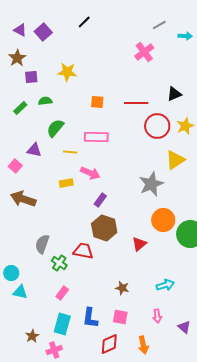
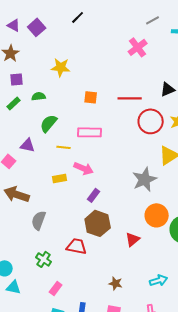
purple square: (31, 77) -> (17, 79), moved
gray semicircle: (42, 244) -> (39, 220), moved
green cross: (59, 263) -> (44, 259), moved

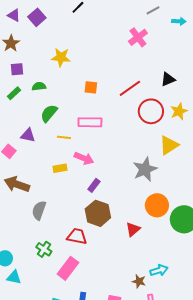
red line: (130, 98) -> (130, 88), turned -35
brown star: (116, 283) -> (139, 281), moved
pink rectangle: (56, 288) -> (68, 268), moved, size x1.6

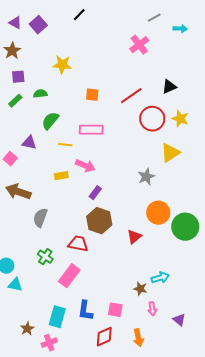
yellow star: (179, 111) -> (180, 119), turned -30
gray star: (145, 169) -> (146, 177), size x0.7

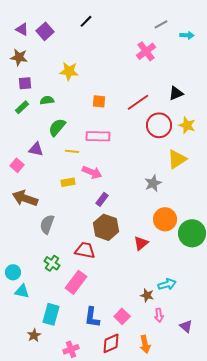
brown star: (12, 51) -> (19, 57), turned -30
pink square: (115, 310) -> (122, 316), turned 35
cyan rectangle: (57, 317) -> (51, 314), moved
pink cross: (49, 343) -> (71, 349), moved

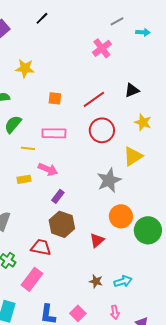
red circle: (159, 125) -> (102, 130), moved
gray star: (153, 183) -> (109, 180), size x1.4
brown star: (147, 295) -> (96, 281), moved

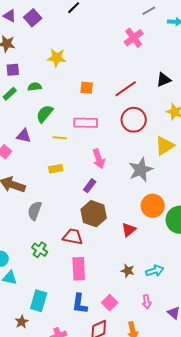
pink arrow: (48, 169) -> (99, 159), moved, turned 48
pink rectangle: (32, 279) -> (79, 269), moved, turned -40

